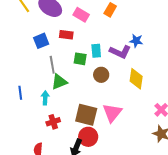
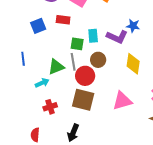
gray line: (52, 65) -> (73, 62), moved
blue line: (20, 93) -> (23, 59), moved
cyan arrow: (45, 98) -> (42, 83), turned 64
pink triangle: (112, 113) -> (122, 101), moved, turned 35
red circle: (88, 137) -> (85, 76), moved

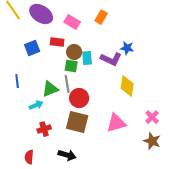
brown circle: (98, 60) -> (74, 52), moved
black arrow: (73, 133) -> (67, 155), turned -96

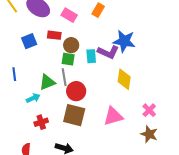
blue star: (127, 48) -> (124, 41), size x1.6
cyan rectangle: (87, 58) -> (91, 56), moved

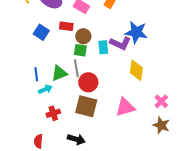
blue square: (29, 41) -> (41, 32), turned -35
blue line: (14, 74) -> (36, 74), moved

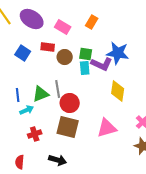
green square: (80, 50) -> (86, 54), moved

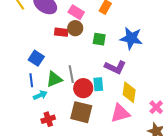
blue square: (23, 53) -> (36, 58), moved
brown circle: (65, 57) -> (75, 28), moved
purple L-shape: (102, 64) -> (115, 67), moved
cyan rectangle: (85, 68) -> (98, 84), moved
yellow diamond: (118, 91) -> (129, 92), moved

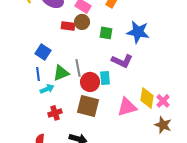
yellow diamond: (129, 92) -> (147, 98), moved

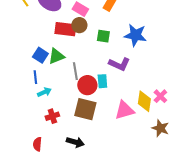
red rectangle: (68, 26) -> (65, 29), size x1.5
green triangle: (61, 73) -> (56, 56), moved
pink cross: (163, 101) -> (160, 96), moved

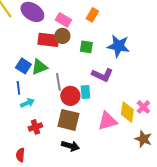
black arrow: (75, 142) -> (70, 146), moved

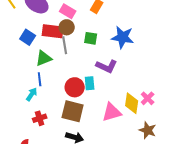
blue square: (23, 66) -> (28, 37), moved
gray line: (58, 82) -> (65, 45), moved
blue line: (18, 88) -> (40, 79), moved
cyan arrow: (27, 103) -> (32, 94), turned -32

